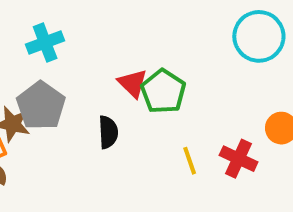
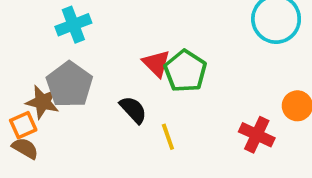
black semicircle: (108, 132) -> (133, 110), turned -40
yellow line: (190, 161) -> (168, 137), moved

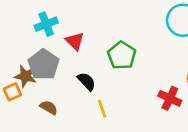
red triangle: (156, 63) -> (75, 41), moved
yellow line: (168, 137) -> (102, 109), moved
brown semicircle: (25, 148) -> (49, 107), moved

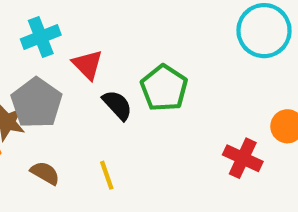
black semicircle: (87, 81) -> (117, 105), moved
yellow line: (102, 109) -> (107, 175), moved

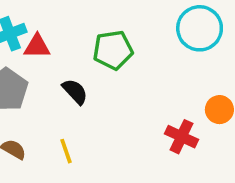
red triangle: (88, 65) -> (37, 46), moved, turned -44
green pentagon: (164, 88) -> (113, 50), moved, turned 30

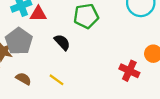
yellow line: (66, 151) -> (56, 80), turned -35

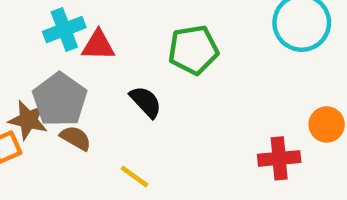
red cross: (129, 71) -> (279, 158), turned -30
brown semicircle: (23, 79) -> (76, 138), moved

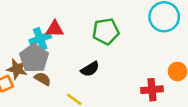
cyan cross: (64, 29) -> (40, 39), moved
black semicircle: (146, 102) -> (90, 69), moved, turned 102

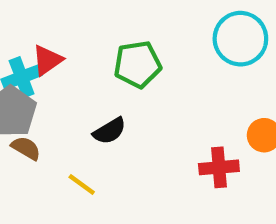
red triangle: (55, 29) -> (47, 60), turned -36

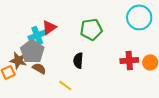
black semicircle: (110, 131) -> (78, 60), turned 126
red cross: (219, 167) -> (129, 60), moved

